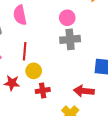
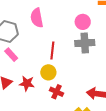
red line: (25, 51) -> (52, 51), moved
red cross: (43, 91) -> (57, 92), turned 32

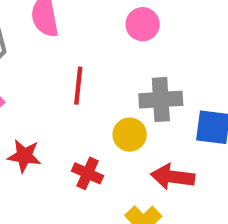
gray cross: (85, 43) -> (161, 100), moved
yellow circle: (48, 72) -> (130, 135), moved

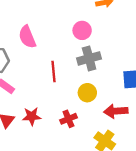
gray cross: (161, 100) -> (89, 58), moved
red cross: (88, 173) -> (68, 119), turned -35

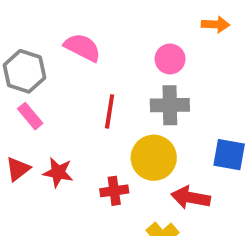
pink semicircle: (27, 37) -> (82, 47), turned 125
yellow circle: (87, 93) -> (154, 158), size x1.5

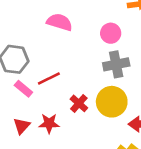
pink semicircle: (82, 47) -> (59, 22), moved
red line: (110, 111) -> (49, 79), moved, turned 65
red cross: (114, 191) -> (79, 103), moved, turned -30

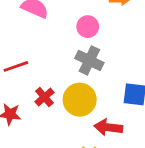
gray cross: (116, 64) -> (89, 60), turned 30

